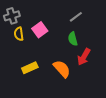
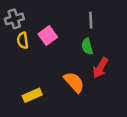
gray line: (76, 17) -> (91, 20), turned -56
yellow rectangle: (30, 68) -> (32, 95), moved

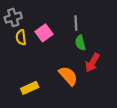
gray line: (91, 20) -> (76, 23), moved

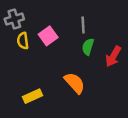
green semicircle: (80, 43) -> (88, 47), turned 32
red arrow: (92, 63) -> (113, 56), moved

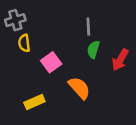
pink square: (48, 36) -> (51, 62), moved

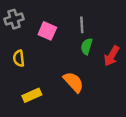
yellow semicircle: (24, 43) -> (19, 58), moved
pink square: (51, 62) -> (47, 31), moved, turned -30

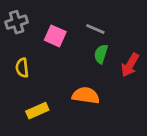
gray line: (82, 25) -> (95, 29), turned -63
orange semicircle: (73, 82) -> (86, 95), turned -40

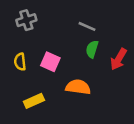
gray cross: (17, 22) -> (26, 20), moved
pink square: (55, 36) -> (50, 62), moved

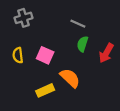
orange semicircle: (78, 87) -> (70, 78), turned 35
yellow rectangle: (34, 101) -> (45, 90), moved

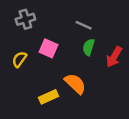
yellow semicircle: (18, 55) -> (19, 59), turned 42
pink square: (45, 55) -> (49, 48), moved

